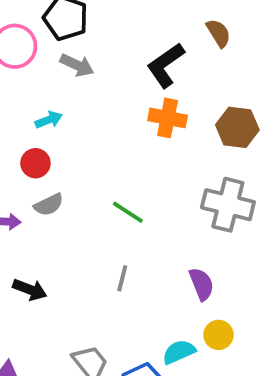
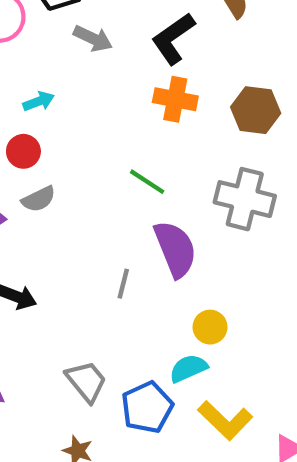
gray arrow: (77, 65) -> (93, 38), moved
green line: (128, 212) -> (147, 182), moved
purple semicircle: (202, 284) -> (175, 249), moved, size x1.5
yellow circle: (218, 335) -> (210, 327), moved

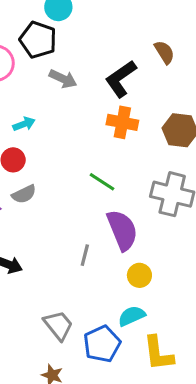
yellow circle: (210, 327) -> (139, 275), moved
yellow L-shape: (225, 420) -> (158, 353), turned 39

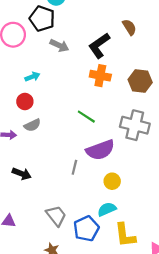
purple semicircle: (122, 230) -> (100, 150), turned 92

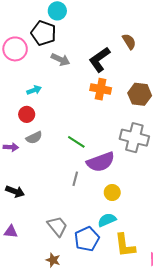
green line: (86, 117) -> (76, 142), moved
black arrow: (22, 174) -> (15, 191), moved

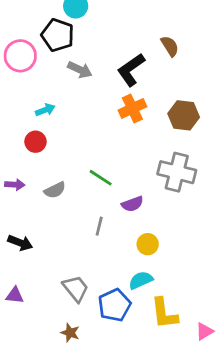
orange cross: (101, 89) -> (132, 108), turned -36
gray semicircle: (34, 138) -> (55, 190), moved
purple semicircle: (101, 162) -> (132, 204), size x0.6

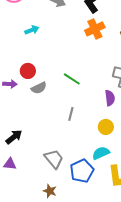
red circle: (35, 142) -> (28, 71), moved
purple semicircle: (132, 204) -> (110, 98), moved, turned -77
black arrow: (20, 243) -> (14, 137), moved, turned -60

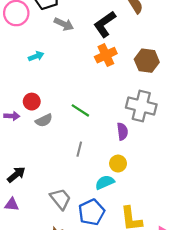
cyan semicircle: (101, 153) -> (105, 182), moved

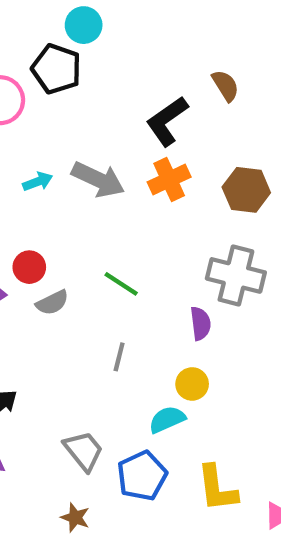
gray arrow: (64, 24) -> (98, 179), moved, size x1.4

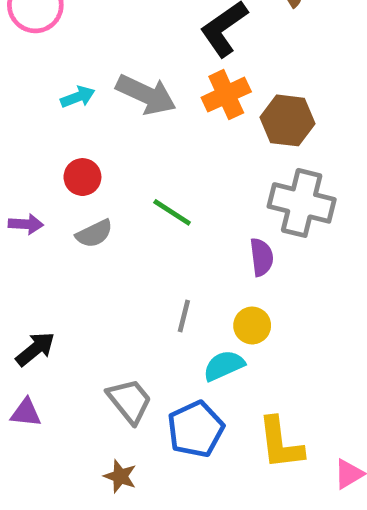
brown hexagon: (246, 190) -> (287, 120), moved
red circle: (29, 267) -> (82, 177), moved
gray line: (119, 357) -> (184, 316), moved

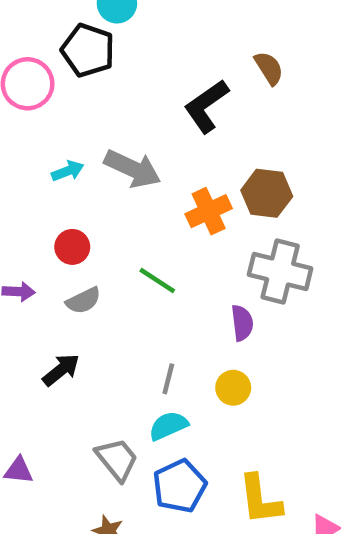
orange cross: (226, 95) -> (209, 211), moved
black arrow: (35, 349) -> (61, 370), moved
cyan semicircle: (224, 366) -> (168, 426), moved

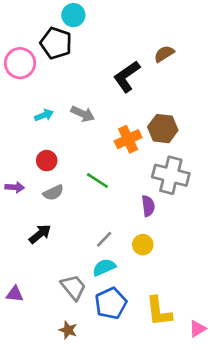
brown semicircle: (269, 68) -> (164, 54), turned -90
gray arrow: (133, 169) -> (83, 114), size x0.7
gray line: (168, 379) -> (104, 239), turned 30

